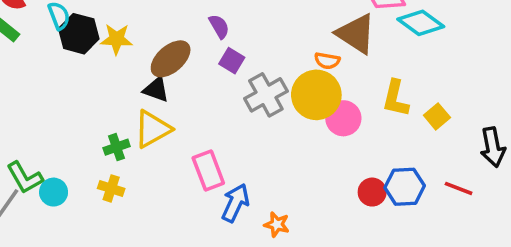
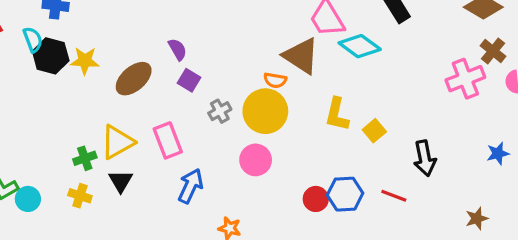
black triangle: (156, 89) -> (121, 181), moved, turned 40
gray cross: (266, 95) -> (220, 111), size x0.6
pink circle: (343, 118) -> (256, 160), moved
pink rectangle: (208, 170) -> (168, 140), moved
blue arrow: (235, 203) -> (191, 186), moved

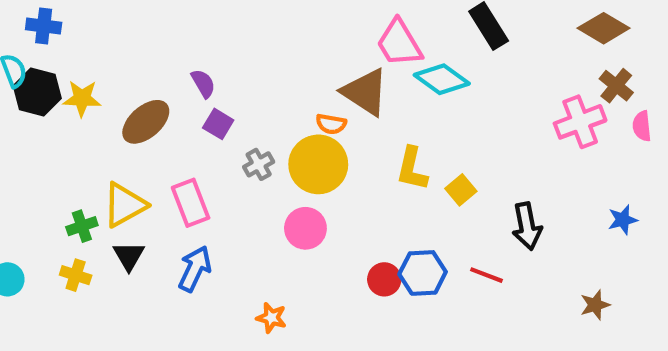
blue arrow: (191, 186) -> (195, 269), moved

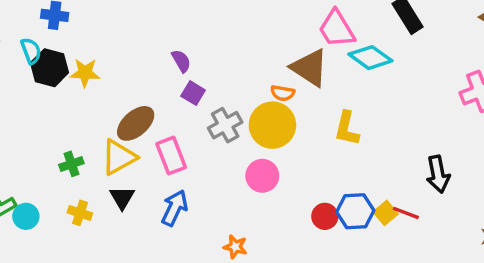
brown ellipse: (146, 122) -> (136, 123), moved
gray cross: (259, 164) -> (225, 125), size x1.4
yellow square: (461, 190) -> (386, 213), moved
green cross: (82, 226) -> (71, 164), moved

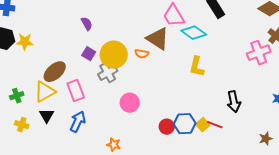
purple semicircle: (181, 61) -> (87, 24), moved
yellow circle: (272, 125) -> (114, 55), moved
yellow L-shape: (347, 128) -> (197, 67), moved

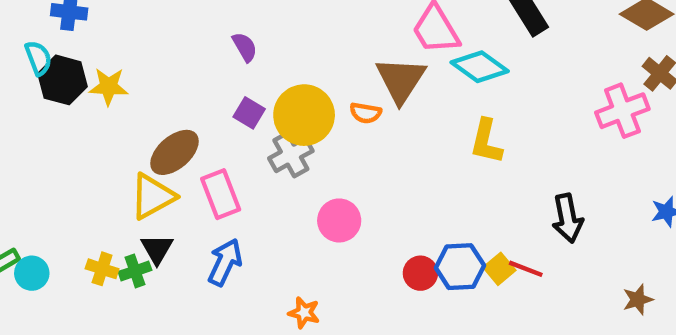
brown triangle: (158, 39) -> (401, 80), turned 30
green cross: (17, 96) -> (135, 271), moved

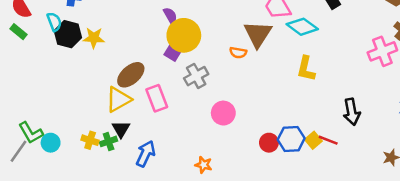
yellow circle: (304, 115) -> (184, 35), moved
blue arrow: (225, 262) -> (146, 154), moved

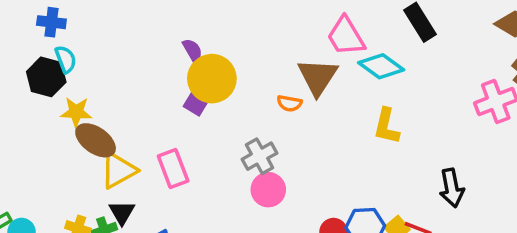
cyan semicircle: (54, 22) -> (66, 59), moved
yellow star: (94, 38) -> (76, 112), moved
brown ellipse: (131, 75) -> (96, 140), moved, turned 76
gray cross: (196, 76) -> (259, 156), moved

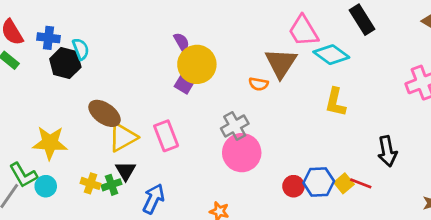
blue cross: (51, 22) -> (49, 38), moved
yellow star: (76, 112) -> (50, 143), moved, size x1.4
pink circle: (268, 190) -> (242, 153), size x1.4

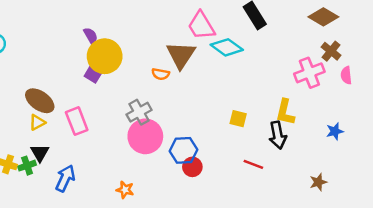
yellow L-shape: (336, 102) -> (285, 112), moved
brown ellipse: (105, 113) -> (40, 101), moved
yellow triangle: (123, 137) -> (37, 122), size x0.6
blue hexagon: (319, 182) -> (183, 150), moved
yellow square: (344, 183) -> (238, 119), moved, turned -36

